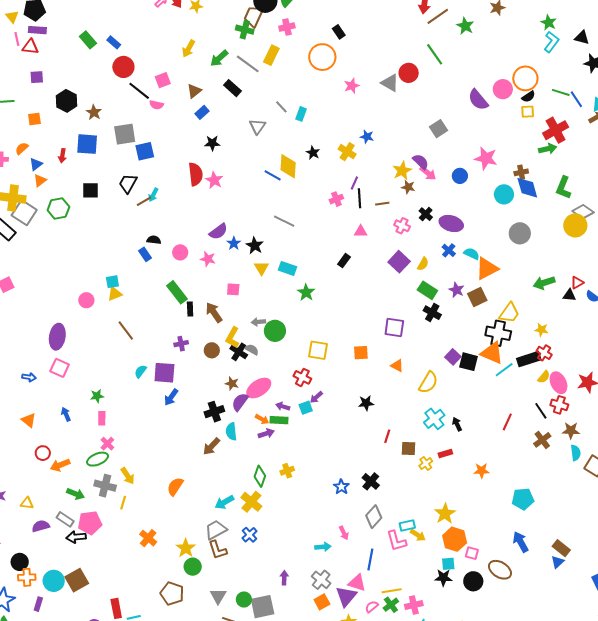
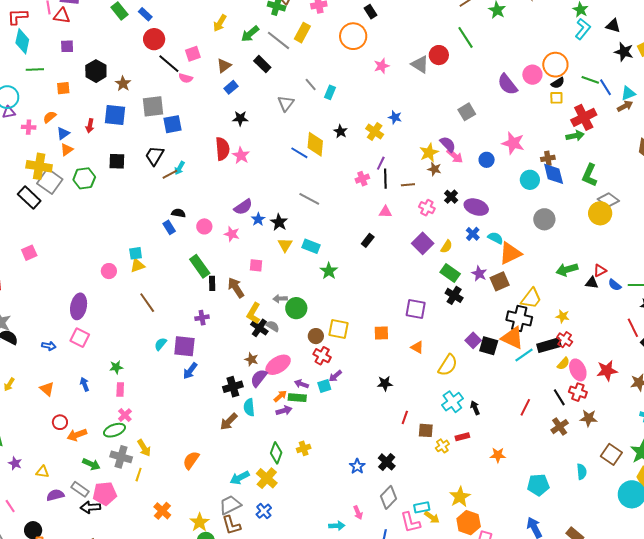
brown circle: (212, 350) -> (316, 336), moved
orange arrow: (262, 419) -> (280, 396), turned -72
cyan semicircle: (576, 453) -> (582, 472), moved

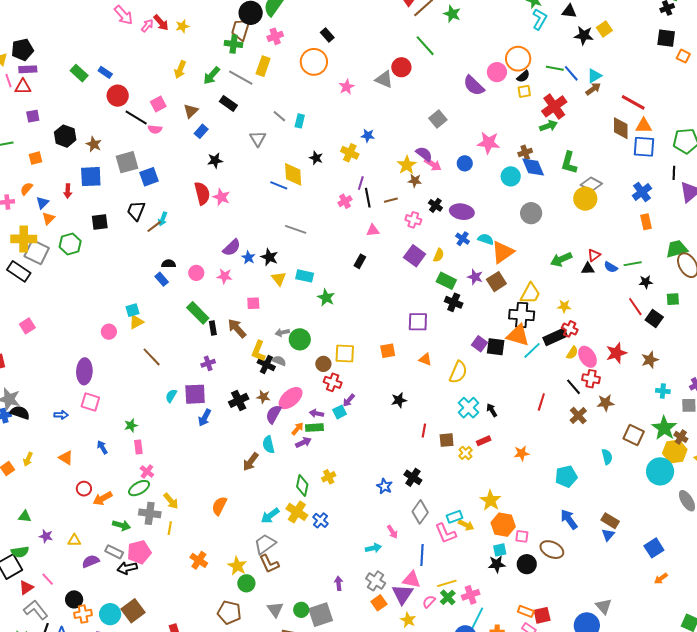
black cross: (233, 387) -> (239, 400), moved
blue cross: (264, 511) -> (320, 520), moved

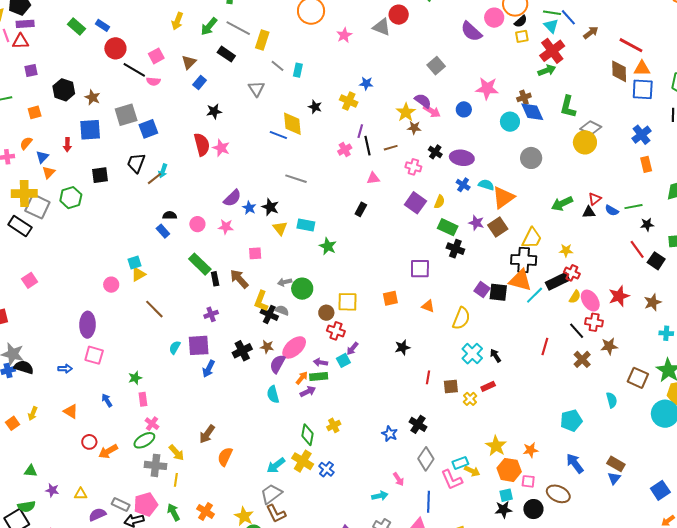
yellow rectangle: (263, 66) -> (262, 40), moved
cyan triangle: (594, 76) -> (551, 26), moved, turned -42
orange star: (522, 453) -> (531, 450), moved
brown arrow: (251, 462) -> (207, 434), moved
green arrow: (121, 525) -> (173, 512), moved, turned -132

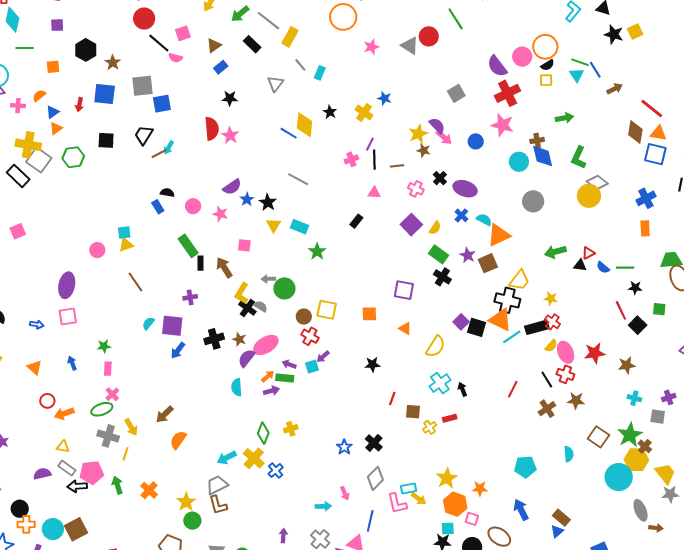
red cross: (552, 51) -> (508, 93), moved
pink square: (94, 355) -> (68, 316), turned -36
yellow triangle: (81, 494) -> (63, 447), moved

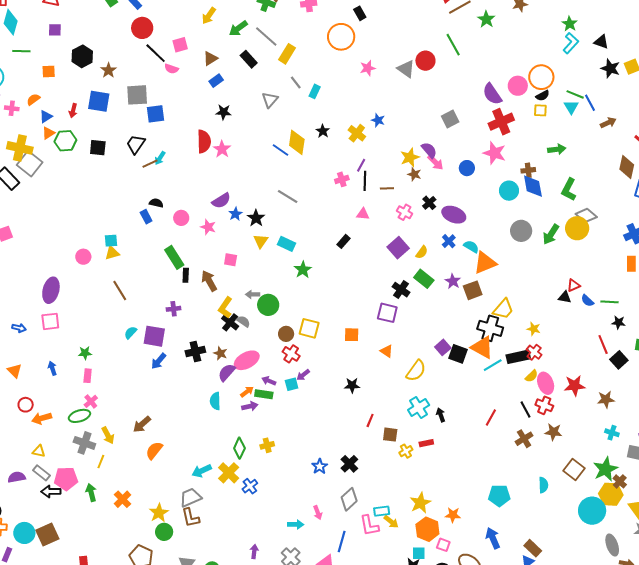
green hexagon: (73, 157) -> (65, 141), moved
green arrow: (555, 252) -> (551, 234), moved, turned -45
black cross: (442, 277) -> (401, 290), moved

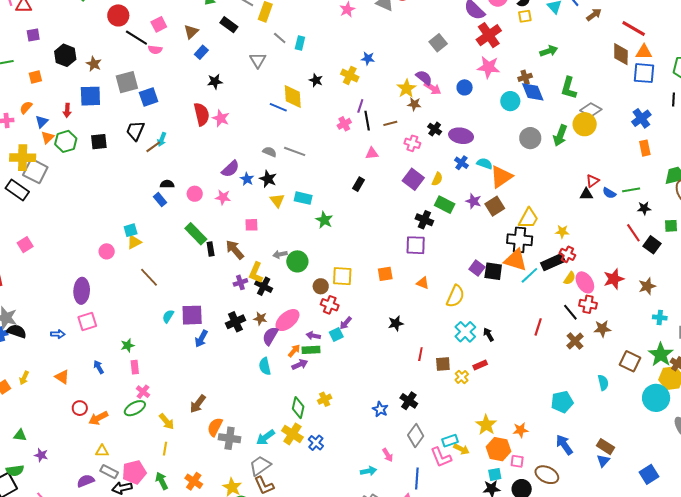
purple cross: (174, 309) -> (240, 282), moved
gray semicircle: (243, 321) -> (270, 152), moved
gray cross: (84, 443) -> (230, 438), moved

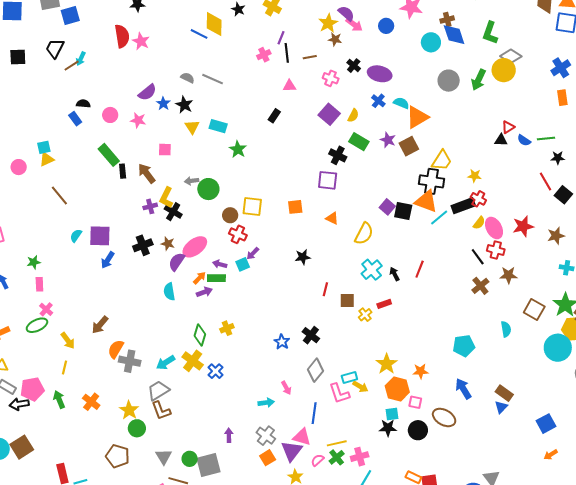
red line: (538, 327) -> (420, 269), moved

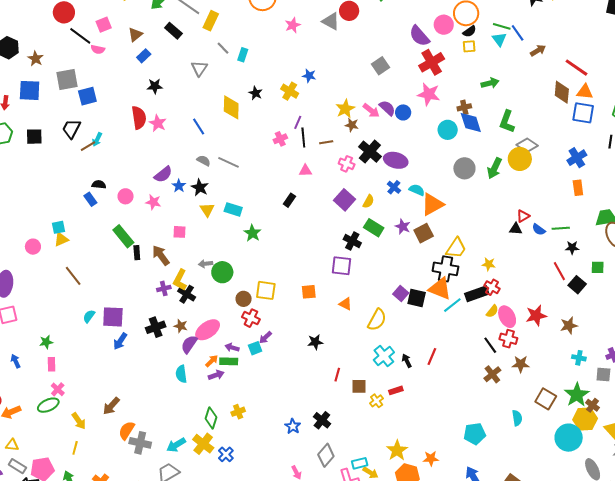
purple semicircle: (346, 13) -> (387, 108), moved
blue line: (199, 34) -> (199, 126), moved, turned 30
black cross: (354, 66) -> (370, 152), size x1.6

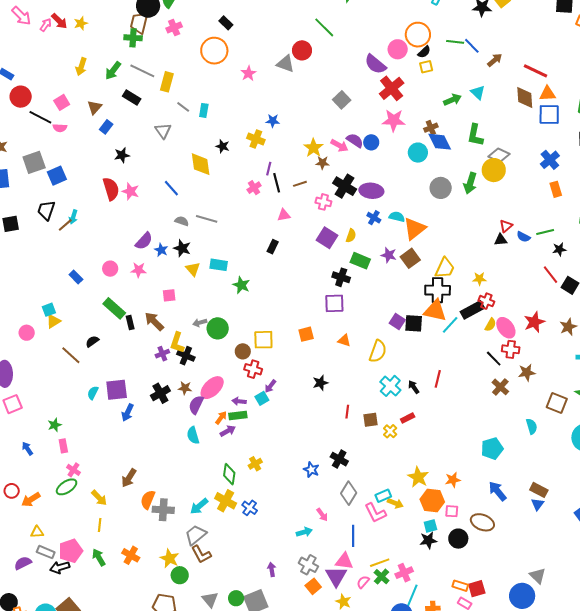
cyan triangle: (499, 39) -> (478, 92), moved
black semicircle: (99, 184) -> (92, 341), moved, turned -32

